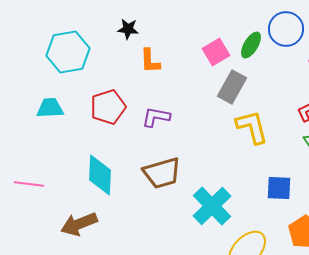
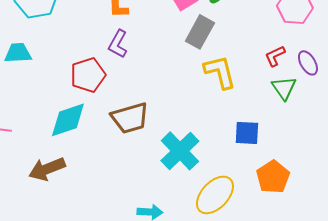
red pentagon: (108, 107) -> (88, 75), moved
purple L-shape: (156, 117) -> (118, 44), moved, turned -72
cyan diamond: (100, 175) -> (68, 120), turned 69

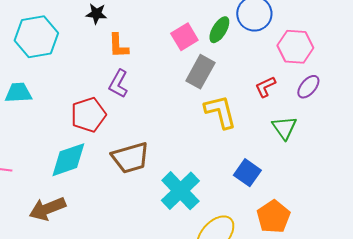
red L-shape: (275, 56) -> (265, 87), moved
purple ellipse: (308, 63) -> (308, 87), moved, turned 70
blue square: (247, 133) -> (247, 173), turned 32

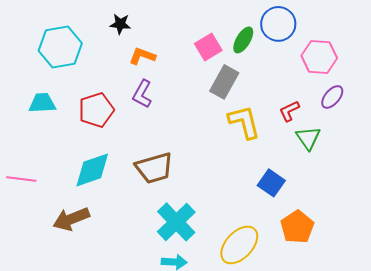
orange L-shape: (118, 46) -> (142, 56), turned 112
red L-shape: (265, 87) -> (289, 111), moved
red pentagon: (88, 115) -> (96, 110), moved
cyan cross: (180, 191) -> (176, 222), moved

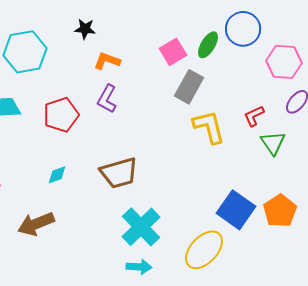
cyan diamond: (92, 170) -> (57, 175), size x0.5
blue square: (271, 183) -> (236, 210), moved, size x1.4
orange pentagon: (297, 227) -> (280, 211), moved

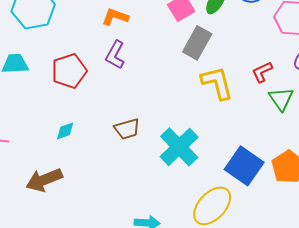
brown trapezoid: (119, 173) -> (127, 129), size x0.7
cyan cross: (141, 227) -> (179, 147), moved

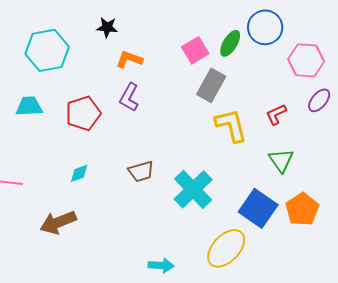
green triangle: (281, 99) -> (281, 160), moved

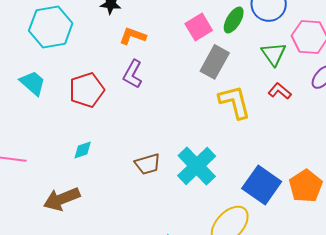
cyan trapezoid: (29, 106) -> (33, 83), turned 44
red L-shape: (276, 114) -> (280, 91), turned 65
green triangle: (281, 160) -> (274, 54), moved
brown trapezoid: (141, 171) -> (148, 164), moved

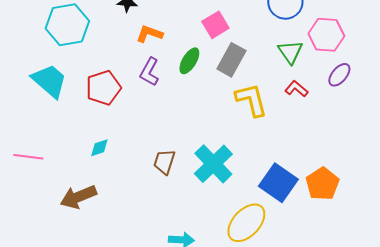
green ellipse: (234, 20) -> (189, 61), moved
cyan trapezoid: (33, 83) -> (49, 81), size x1.4
brown trapezoid: (148, 164) -> (164, 162), turned 124

